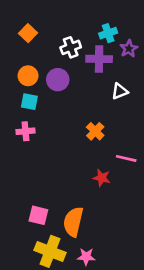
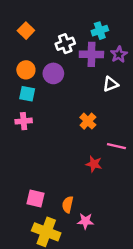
purple star: (129, 49) -> (119, 54), moved
orange semicircle: (73, 222) -> (68, 204), size x0.6
pink star: (86, 257) -> (86, 221), moved

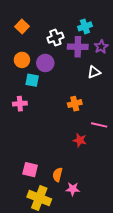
cyan square: (27, 94) -> (32, 80), moved
orange cross: (88, 121) -> (75, 104), turned 32

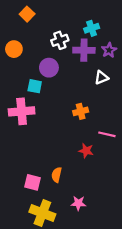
orange square: (22, 26) -> (27, 14), moved
orange circle: (22, 60) -> (14, 49), moved
pink cross: (20, 104) -> (22, 111), size x1.6
orange semicircle: (57, 175) -> (57, 175), moved

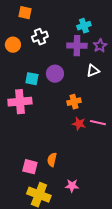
orange square: (27, 14) -> (25, 13), turned -32
white cross: (60, 40) -> (40, 37), moved
purple circle: (49, 68) -> (55, 74), moved
red star: (86, 151) -> (79, 124), moved

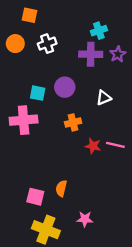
orange circle: (13, 45) -> (15, 44), moved
white triangle: (93, 71) -> (104, 98), moved
orange cross: (74, 102) -> (73, 122), moved

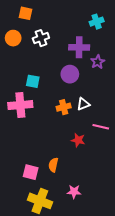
cyan cross: (99, 31) -> (97, 22), moved
purple star: (118, 54) -> (98, 62), moved
purple circle: (65, 87) -> (70, 74), moved
white triangle: (104, 98) -> (83, 104), moved
red star: (93, 146) -> (78, 140), moved

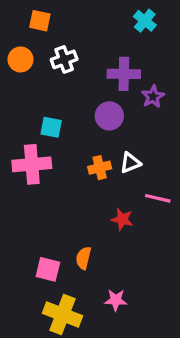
cyan cross: (97, 22) -> (145, 21), moved, turned -32

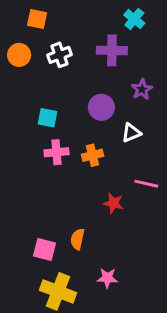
purple cross: (124, 74) -> (112, 50), moved
white triangle: (130, 163) -> (131, 133), moved
pink cross: (32, 164) -> (56, 152), moved, size x0.7

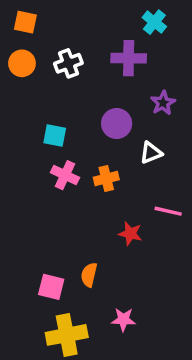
orange square: (37, 19) -> (25, 22), moved
pink cross: (56, 152) -> (65, 175), turned 30
yellow cross: (58, 291) -> (67, 335), turned -32

